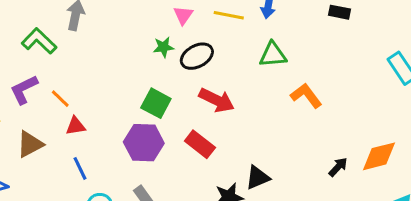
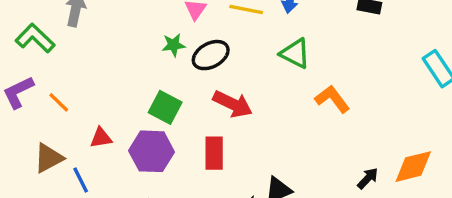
green triangle: (273, 55) -> (295, 53), turned 32
red triangle: (75, 126) -> (101, 138), moved
brown triangle: (30, 144) -> (49, 158), moved
red rectangle: (200, 144) -> (214, 153), turned 52

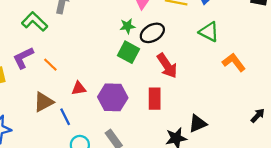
red arrow: (233, 104) -> (167, 66), turned 30
green square: (165, 107) -> (129, 52), moved

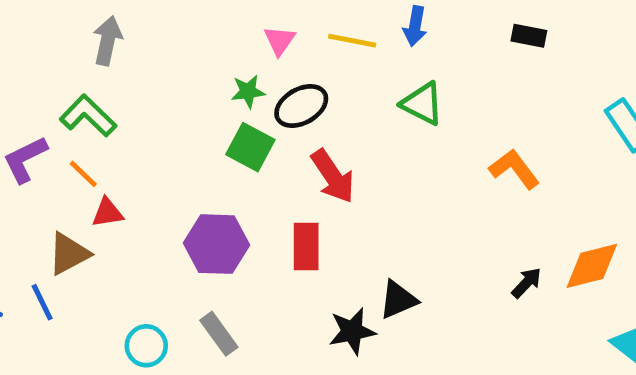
green L-shape: (35, 22) -> (88, 116), moved
orange L-shape: (234, 62) -> (514, 169), moved
red triangle: (79, 88) -> (107, 213), moved
blue line: (65, 117) -> (42, 302), moved

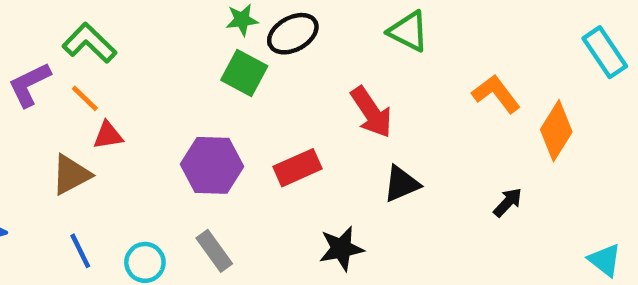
red arrow: (333, 176) -> (371, 112), moved
red rectangle: (306, 246) -> (297, 168), turned 66
orange diamond: (592, 266) -> (556, 131), moved, turned -44
black triangle: (398, 300) -> (401, 184), moved
blue line: (42, 302) -> (80, 251), moved

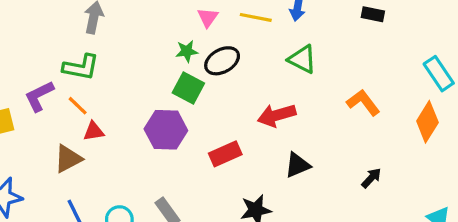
green L-shape: (89, 43) -> (81, 67), turned 147
red arrow: (371, 112) -> (277, 115), turned 108
orange diamond: (556, 131) -> (427, 122), moved
purple hexagon: (212, 165) -> (166, 130), moved

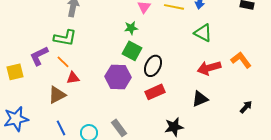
black ellipse: (222, 61) -> (153, 66), moved, turned -35
red arrow: (277, 115) -> (209, 68), moved

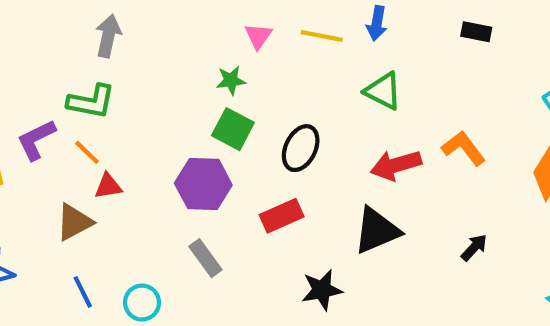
black ellipse: (153, 66) -> (301, 148), moved
black triangle: (200, 99) -> (377, 231), size x1.4
gray rectangle: (119, 128) -> (205, 258), moved

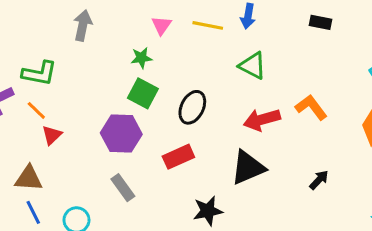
gray arrow: (108, 36) -> (83, 25), moved
red triangle: (108, 186) -> (52, 135), turned -35
brown triangle: (74, 222) -> (29, 178), moved, turned 32

